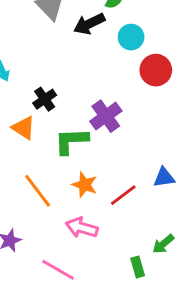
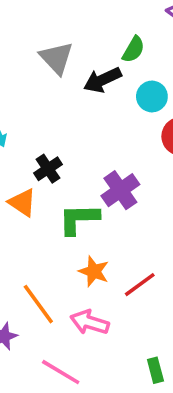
orange line: (38, 191) -> (38, 304), moved

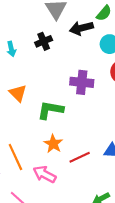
black cross: (48, 169) -> (44, 41), moved
purple cross: (120, 190) -> (82, 82), moved, turned 30

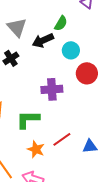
red line: (80, 157) -> (62, 139), moved

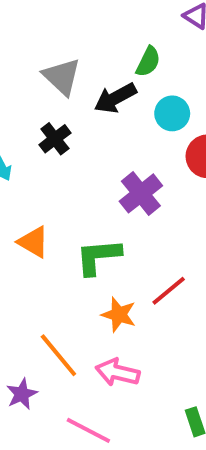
purple cross: (52, 89) -> (141, 193), turned -30

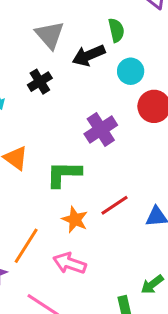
green semicircle: (148, 62) -> (116, 30), turned -45
orange line: (58, 355) -> (26, 246), turned 66

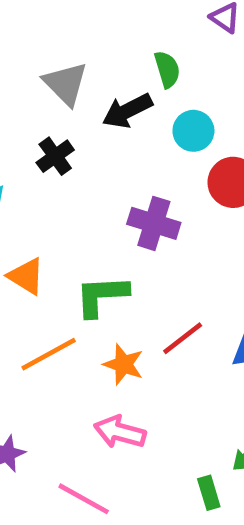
purple cross: (101, 130) -> (154, 223), turned -36
orange line: (26, 246) -> (49, 354), moved, turned 33

